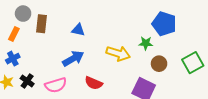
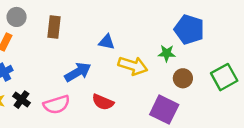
brown rectangle: (41, 24) -> (54, 27), moved
blue triangle: (78, 30) -> (107, 42), moved

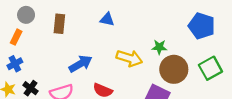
blue pentagon: (189, 29) -> (202, 26), moved
blue triangle: (107, 42) -> (107, 19), moved
brown circle: (183, 78) -> (174, 69), size x1.6

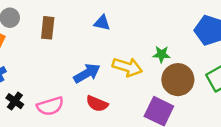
blue arrow: (80, 64) -> (87, 73), moved

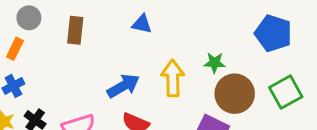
yellow arrow: (127, 67) -> (173, 78), turned -108

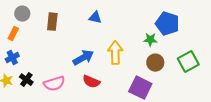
blue pentagon: (273, 33) -> (167, 24), moved
green star: (215, 63) -> (150, 40), moved
brown circle: (235, 94) -> (155, 63), size x0.7

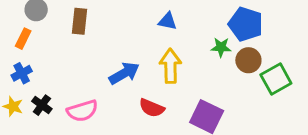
blue triangle: (95, 18) -> (168, 21), moved
brown circle: (155, 63) -> (248, 60), moved
red semicircle: (91, 82) -> (152, 108), moved

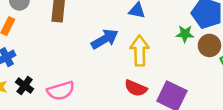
blue arrow: (124, 73) -> (105, 39), moved
red semicircle: (152, 108) -> (136, 88), moved

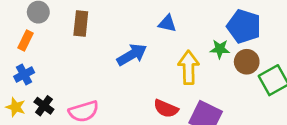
yellow arrow: (140, 51) -> (189, 67), moved

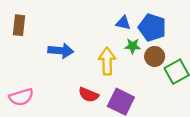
blue triangle: (167, 23) -> (123, 23), moved
blue arrow: (132, 55) -> (61, 51), turned 35

